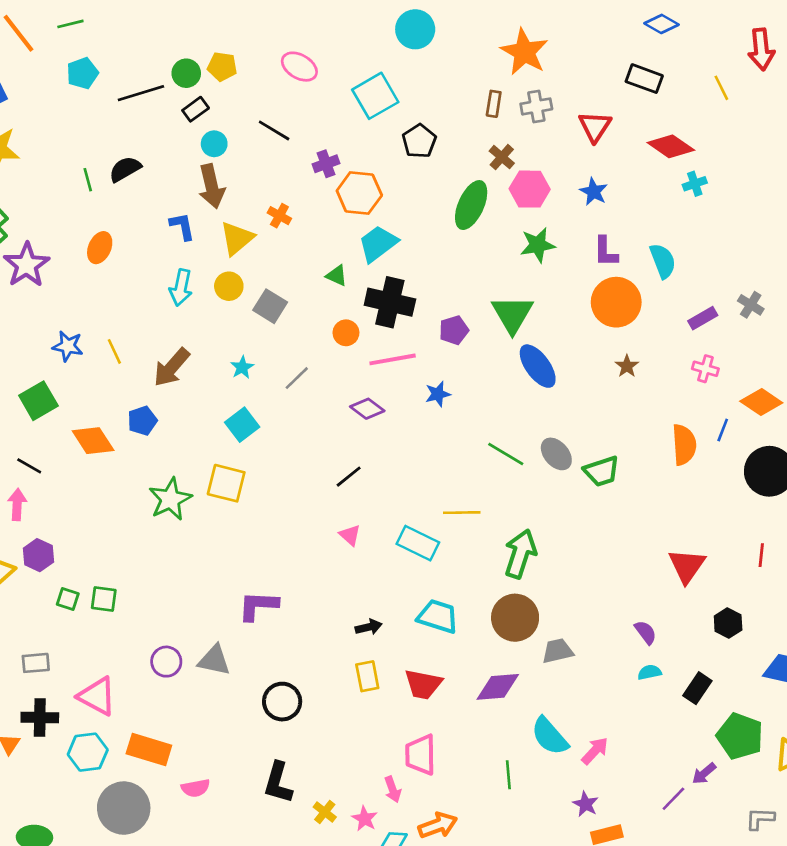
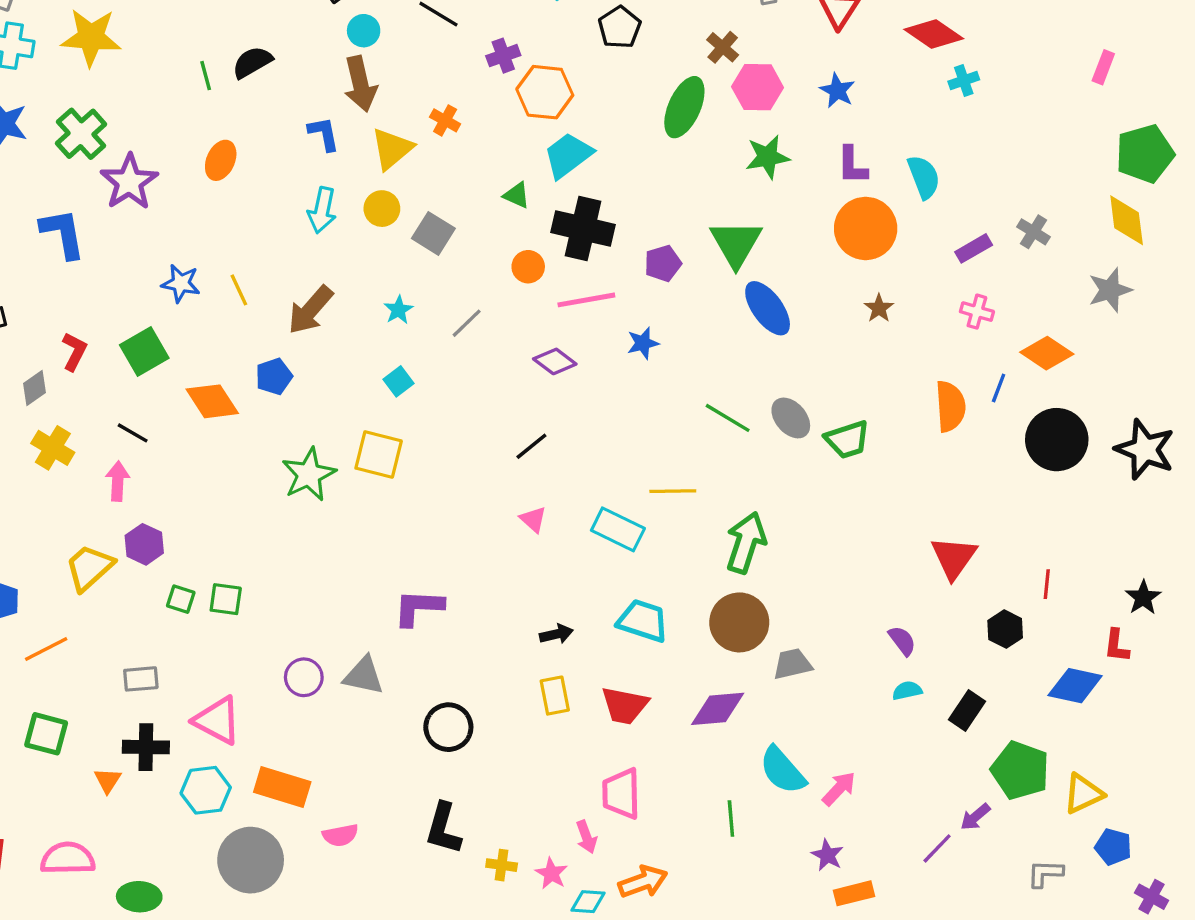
cyan square: (242, 425) -> (399, 381), size x0.7
red line: (761, 555) -> (1047, 584), moved
yellow cross: (325, 812) -> (502, 865), turned -30

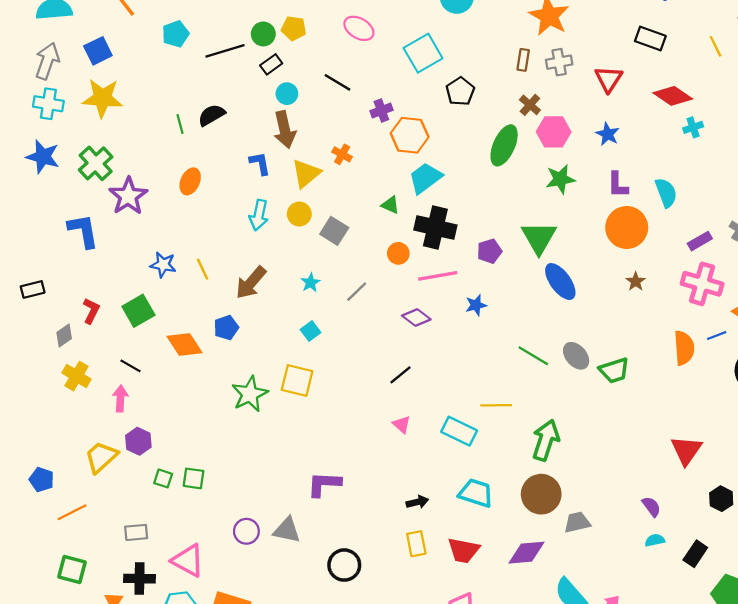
pink cross: (977, 312) -> (702, 284), size x1.8
blue line: (999, 388) -> (717, 336), turned 48

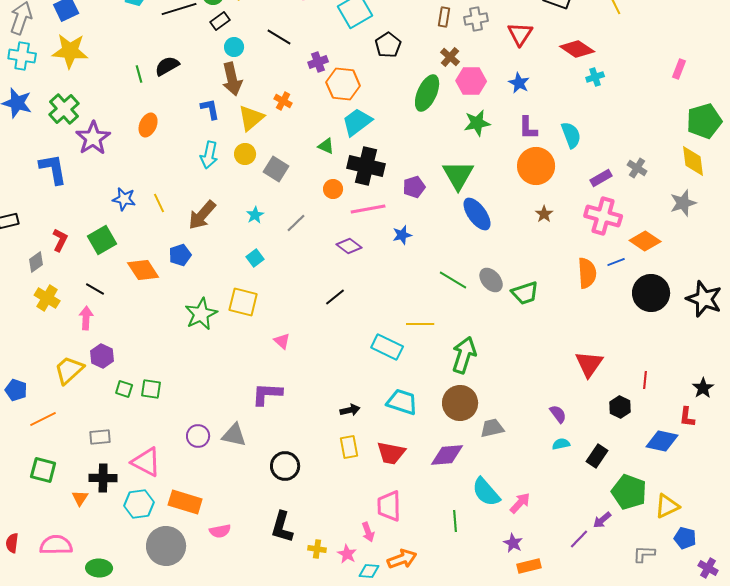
pink triangle: (402, 424) -> (282, 341), moved

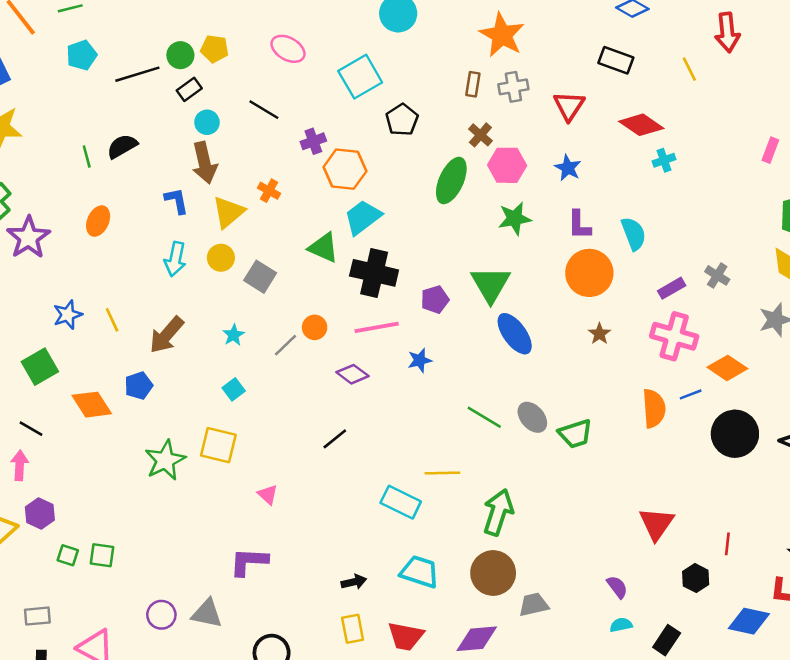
green triangle: (326, 146) -> (323, 248), size x1.5
orange circle: (333, 189) -> (315, 327), moved
blue star: (124, 199) -> (68, 315), turned -30

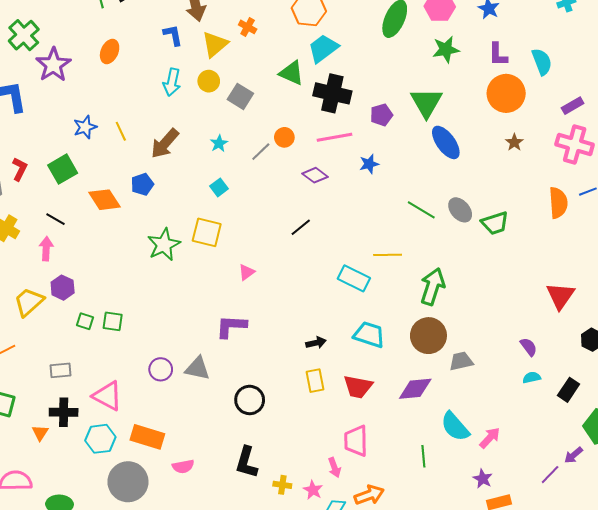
pink triangle: (268, 495) -> (247, 272), turned 42

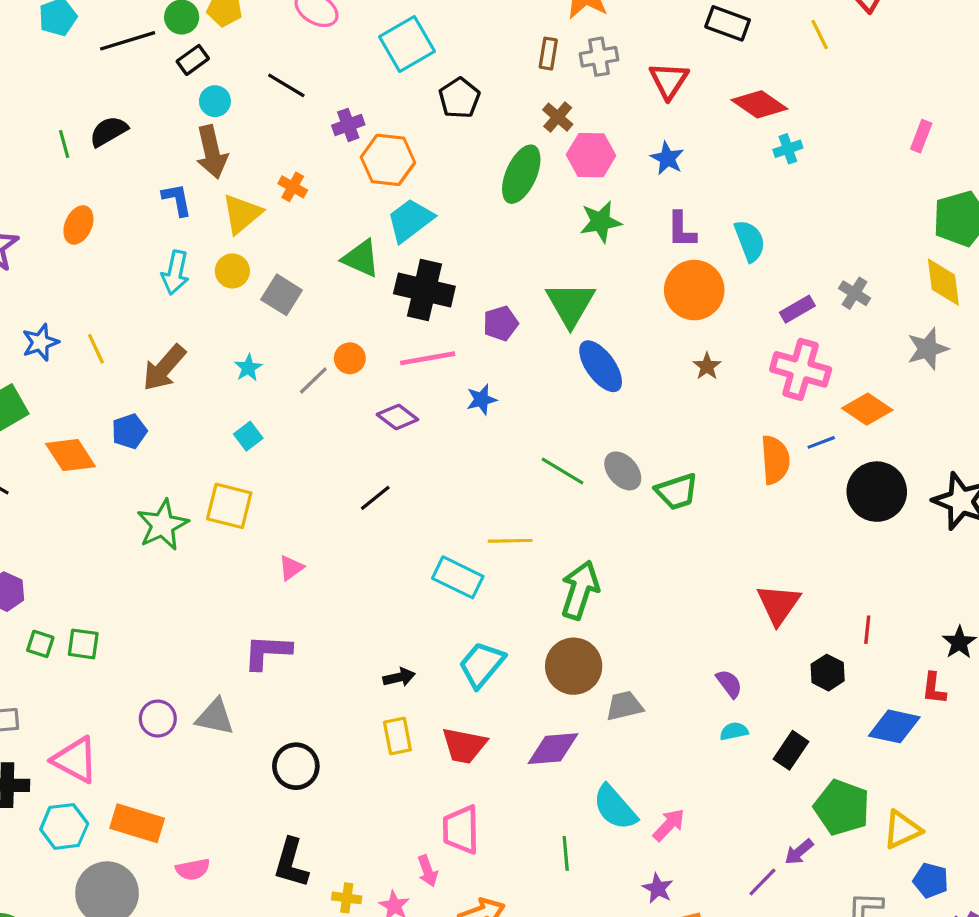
cyan trapezoid: (369, 335) -> (482, 665), turned -68

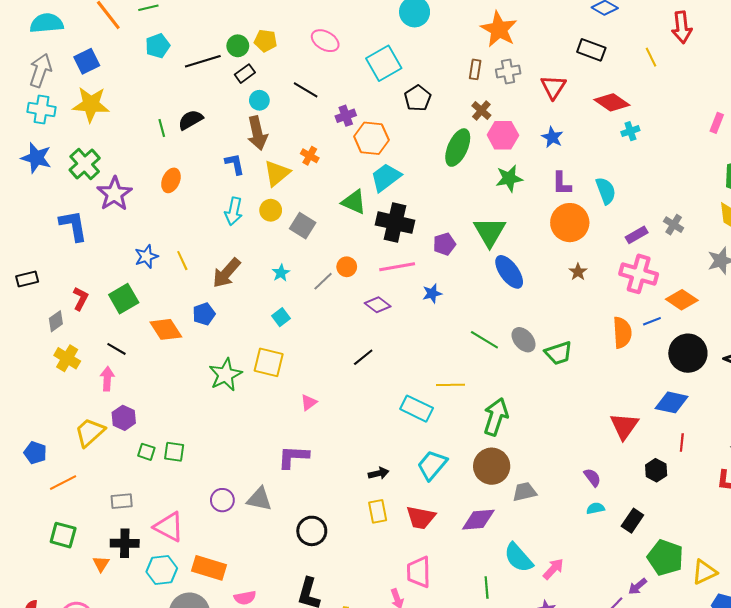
blue diamond: (894, 726) -> (672, 402), moved

